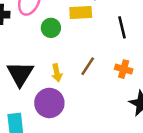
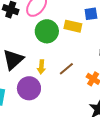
green circle: (51, 28) -> (47, 31), size x1.5

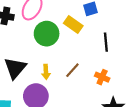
yellow rectangle: (73, 26) -> (73, 25), turned 30

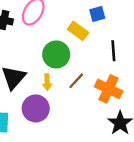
green circle: (47, 34) -> (56, 54), moved
orange cross: (102, 77) -> (109, 89), size x1.6

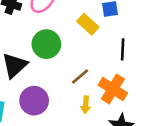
green circle: (56, 54) -> (46, 44), moved
yellow arrow: (47, 82) -> (86, 105), moved

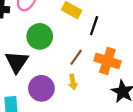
black line: (123, 49) -> (94, 26), moved, turned 30
yellow arrow: (86, 105) -> (73, 82), moved

